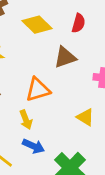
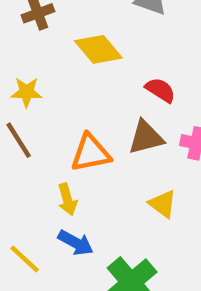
red semicircle: (78, 23) -> (160, 90), moved, turned -78
brown triangle: (65, 57) -> (146, 137), moved

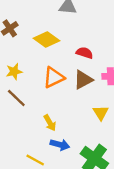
orange triangle: (91, 153) -> (54, 77), moved
yellow triangle: (163, 204) -> (101, 113), turned 35

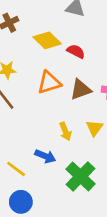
red semicircle: (85, 53) -> (76, 51), moved
yellow arrow: (50, 123) -> (65, 131), moved

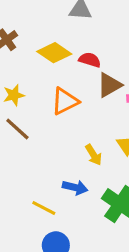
brown triangle: (81, 90) -> (109, 85), moved

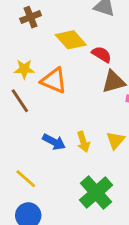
orange triangle: (65, 101) -> (54, 81), moved, turned 36
blue arrow: (75, 187) -> (54, 142), moved

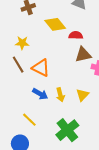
red semicircle: (102, 54) -> (76, 35), turned -32
orange triangle: (54, 81) -> (41, 68), moved
yellow line: (26, 179) -> (29, 120), moved

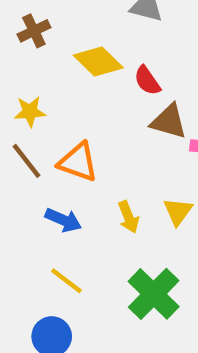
red semicircle: (76, 35) -> (147, 81), turned -120
brown triangle: (83, 55) -> (169, 121), turned 36
blue arrow: (40, 94) -> (63, 220), moved

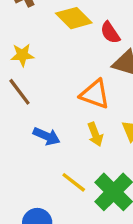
orange triangle: (78, 162) -> (95, 94), moved
yellow line: (66, 281) -> (74, 182), moved

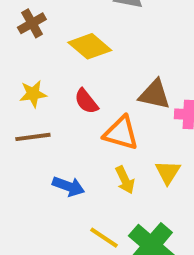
red semicircle: (110, 33) -> (86, 101), moved
brown line: (20, 92) -> (33, 137), turned -56

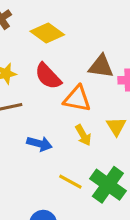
red semicircle: (86, 101) -> (48, 76), size x1.4

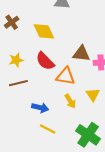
yellow diamond: (47, 33) -> (44, 31), turned 30
yellow line: (70, 182) -> (48, 129), moved

